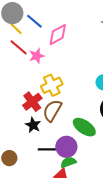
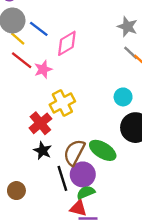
brown semicircle: (52, 111) -> (74, 152), moved
black line: (49, 149) -> (62, 178), turned 75

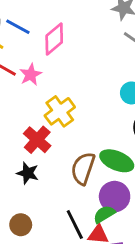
black star: (43, 151) -> (28, 173), moved
purple circle: (83, 174) -> (115, 197), moved
black line: (62, 178) -> (75, 224), moved

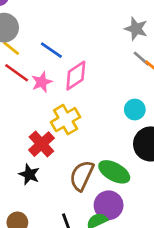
blue line: (18, 27) -> (51, 50), moved
pink diamond: (54, 39) -> (76, 76), moved

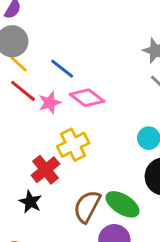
pink diamond: (76, 76) -> (87, 98), turned 68

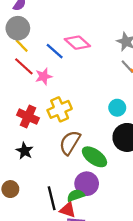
pink diamond: (87, 98) -> (77, 43), moved
red cross: (45, 170) -> (28, 117), moved, turned -30
brown semicircle: (87, 206) -> (70, 143), moved

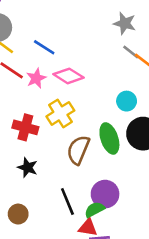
pink diamond: (77, 43) -> (69, 76), moved
green ellipse: (94, 157) -> (109, 138), moved, turned 45
black line: (52, 198) -> (67, 202), moved

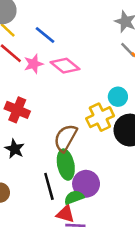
yellow cross: (60, 113) -> (100, 117), moved
green ellipse: (109, 138) -> (66, 165), moved

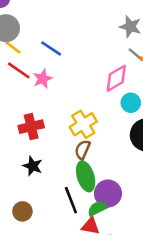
pink diamond: (65, 66) -> (116, 78), moved, turned -64
red cross: (17, 110) -> (31, 127), turned -30
yellow cross: (100, 117) -> (83, 124), moved
brown semicircle: (66, 138) -> (83, 150), size x0.7

